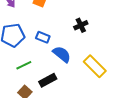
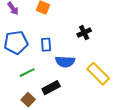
blue rectangle: (43, 37) -> (46, 45), turned 64
blue semicircle: (62, 54) -> (65, 62), turned 144

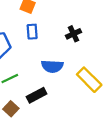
blue rectangle: (46, 45) -> (32, 32), moved

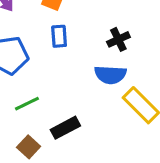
blue semicircle: (52, 66) -> (110, 75), moved

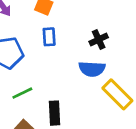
black rectangle: (65, 128) -> (54, 113), turned -65

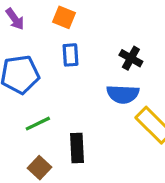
black cross: (99, 40) -> (131, 58), turned -36

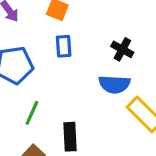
green line: (38, 124) -> (32, 113), turned -40

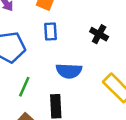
blue semicircle: (114, 84) -> (69, 71), moved

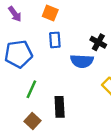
blue semicircle: (69, 71) -> (82, 61), moved

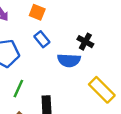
blue rectangle: (55, 40) -> (42, 39), turned -35

